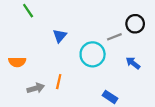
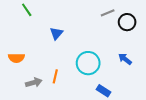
gray line: (114, 37) -> (108, 13), moved
cyan circle: (93, 54) -> (88, 63), moved

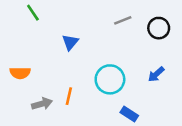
gray line: (108, 13) -> (123, 20), moved
blue arrow: (125, 59) -> (156, 74), turned -80

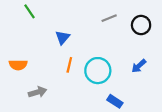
orange line: (69, 96) -> (69, 65), moved

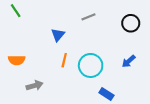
green line: (30, 11) -> (16, 11), moved
gray line: (109, 18) -> (88, 17), moved

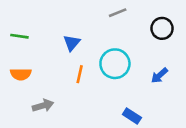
green line: (16, 11) -> (19, 36), moved, turned -48
gray line: (88, 17) -> (118, 13), moved
cyan circle: (91, 65) -> (115, 64), moved

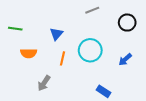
orange semicircle: (21, 74) -> (29, 53), moved
gray arrow: (43, 106) -> (44, 83), moved, turned 140

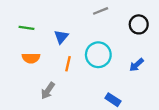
green line: (15, 29) -> (26, 28), moved

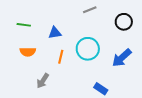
blue triangle: (61, 37) -> (55, 33), turned 40
blue arrow: (136, 65) -> (122, 58), size x1.5

